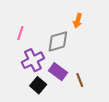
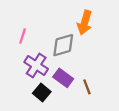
orange arrow: (78, 21) -> (85, 23), size x1.5
purple cross: (33, 60) -> (36, 65), turned -30

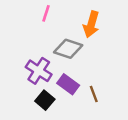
pink line: (23, 36) -> (46, 13), moved
gray diamond: (63, 45) -> (68, 49), turned 35

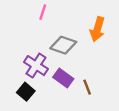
orange arrow: (91, 24) -> (97, 29), moved
black square: (45, 100) -> (26, 92), moved

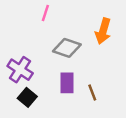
purple cross: (36, 66) -> (20, 70), moved
purple rectangle: (63, 78) -> (67, 83), turned 54

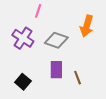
purple cross: (20, 70) -> (23, 38), moved

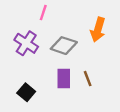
brown line: (78, 78) -> (88, 79), moved

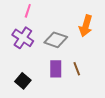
pink line: (43, 13) -> (28, 11), moved

